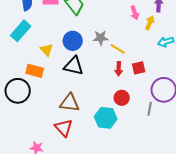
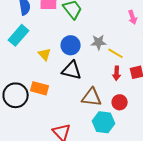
orange rectangle: (35, 71) -> (40, 88), moved
brown triangle: (70, 103) -> (92, 97), moved

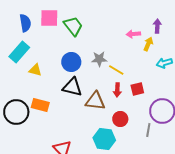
pink arrow: (133, 17) -> (133, 34), turned 104
yellow triangle: (45, 54) -> (35, 70), moved, turned -32
brown triangle: (92, 97) -> (95, 101), moved

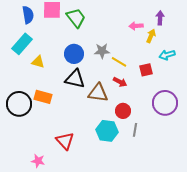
red square: (137, 89) -> (146, 70), moved
red arrow: (117, 90) -> (120, 82), turned -64
gray line: (148, 130) -> (135, 130), moved

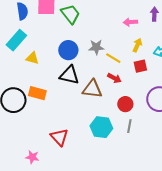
yellow arrow: (151, 36) -> (137, 45), moved
red circle: (123, 111) -> (125, 104), moved

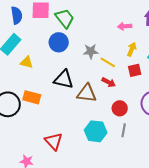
blue circle: (68, 50) -> (59, 42), moved

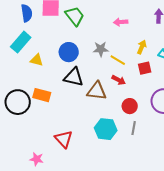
pink arrow: (125, 26) -> (121, 22), moved
blue circle: (59, 42) -> (69, 52), moved

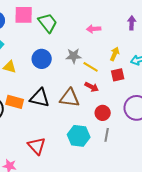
black triangle: (74, 77) -> (40, 98), moved

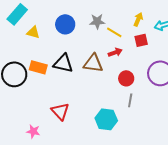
red arrow: (92, 87) -> (115, 52), turned -48
cyan hexagon: (79, 136) -> (106, 119), moved

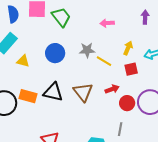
red arrow: (115, 52) -> (112, 89), moved
brown triangle: (93, 63) -> (83, 92), turned 45
red circle: (126, 78) -> (127, 103), moved

